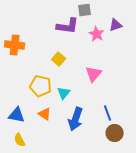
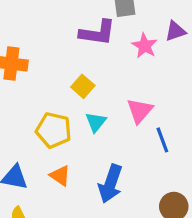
cyan triangle: (64, 93) -> (96, 122), moved
blue line: (108, 113) -> (162, 140), moved

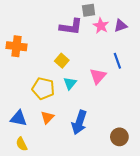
pink star: (145, 46) -> (101, 26), moved
blue line: (162, 140) -> (117, 61), moved
orange triangle: (60, 176) -> (47, 117), turned 40

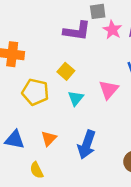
yellow pentagon: (43, 88) -> (35, 92), moved
yellow semicircle: (22, 144) -> (37, 170), moved

